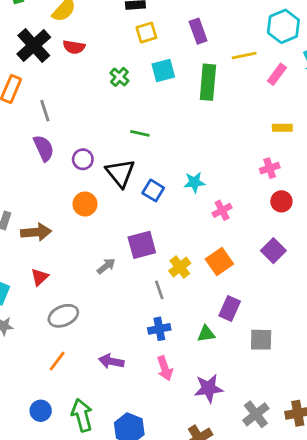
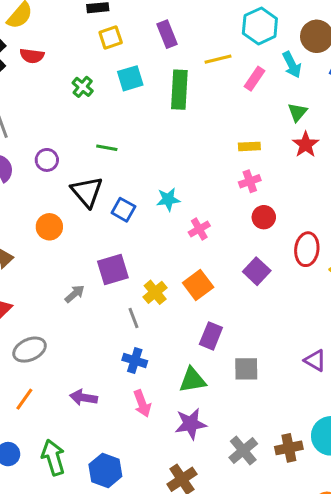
yellow rectangle: (282, 128) -> (249, 146), moved
purple circle: (83, 159) -> (47, 160), moved
blue cross: (159, 329) -> (135, 361), turned 30
green triangle: (206, 334) -> (192, 380), moved, size x1.4

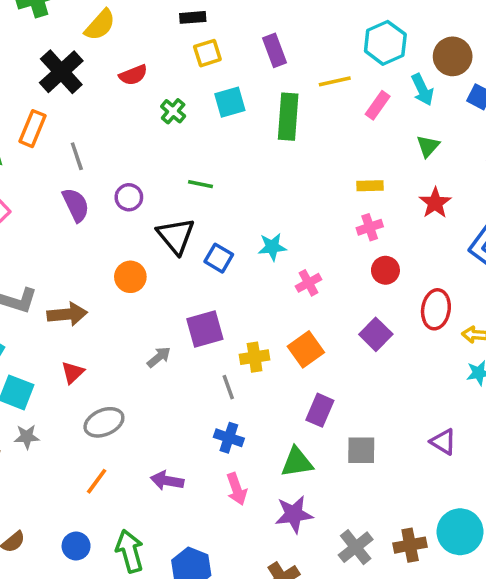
red semicircle: (32, 56) -> (133, 75), moved, turned -30
red star: (306, 145) -> (435, 203), moved
yellow cross: (155, 292) -> (255, 357), turned 30

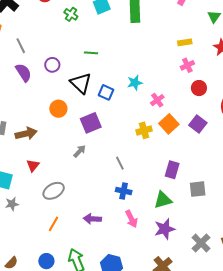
purple square: (205, 329) -> (91, 123), moved
orange square: (306, 349) -> (169, 124), moved
yellow cross: (255, 357) -> (144, 130), moved

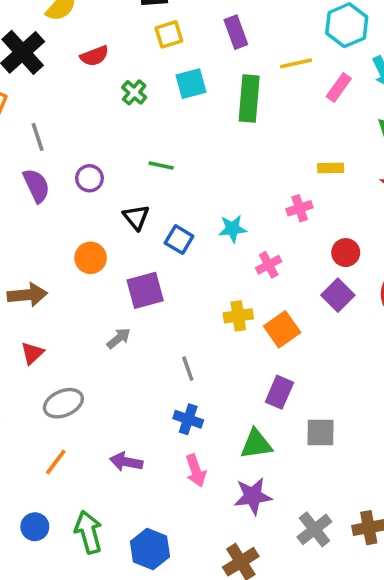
pink cross: (187, 65) -> (300, 208), moved
black triangle: (81, 83) -> (136, 217), size x0.7
orange square: (169, 124) -> (282, 329), moved
purple square: (198, 124) -> (338, 295), moved

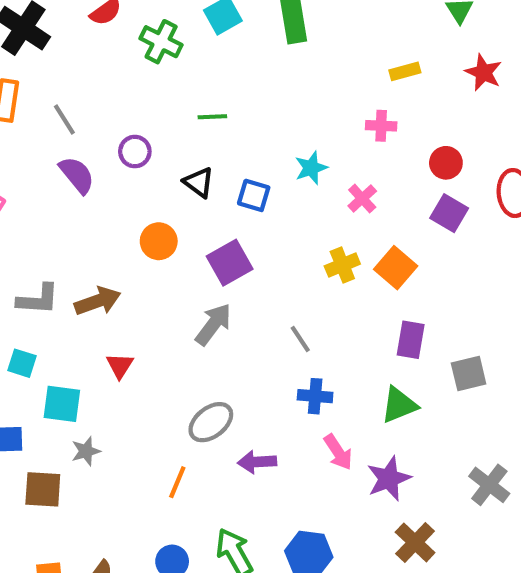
green cross: (134, 92) -> (161, 42), size x1.4
pink cross: (300, 208) -> (381, 126), turned 35
gray arrow: (119, 338) -> (213, 324), size x1.5
gray ellipse: (63, 403) -> (211, 422), moved
purple star: (253, 496) -> (389, 479), moved

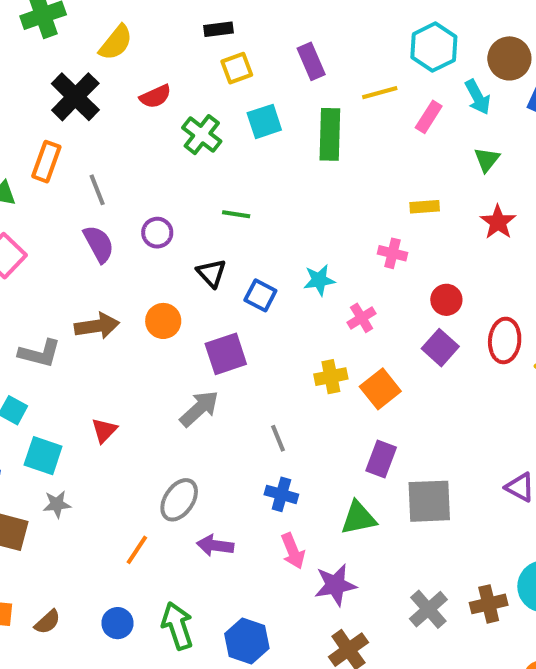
brown arrow: (98, 301) -> (97, 326), moved
gray square: (469, 373) -> (429, 501), size x1.4
gray ellipse: (211, 422) -> (179, 500), turned -30

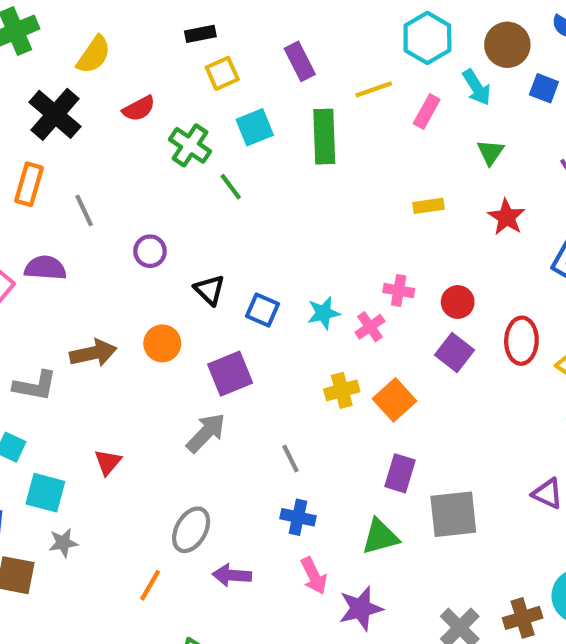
green line: (236, 214) -> (231, 187), moved, turned 48
purple semicircle: (99, 244) -> (45, 268), moved, turned -54
pink cross: (392, 253) -> (399, 291), moved
cyan star: (319, 280) -> (323, 313), moved

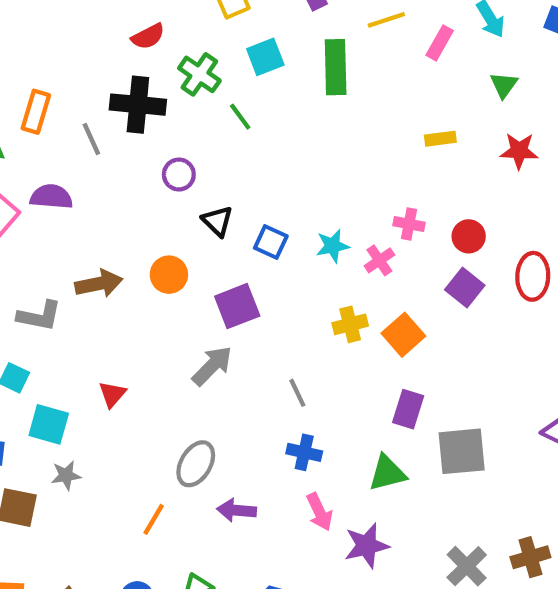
black cross: (55, 114) -> (138, 105), moved, turned -36
red star: (506, 217) -> (519, 151), turned -30
purple circle: (150, 251) -> (179, 175), moved

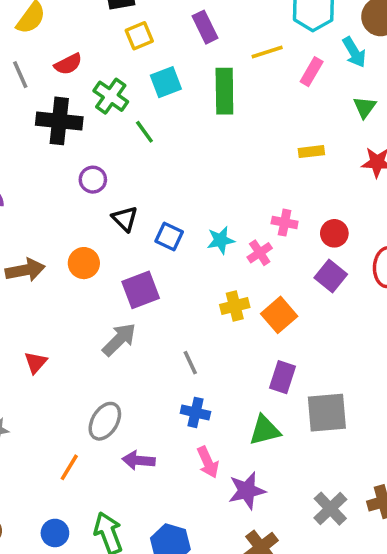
gray line: (91, 139) -> (20, 75), moved

